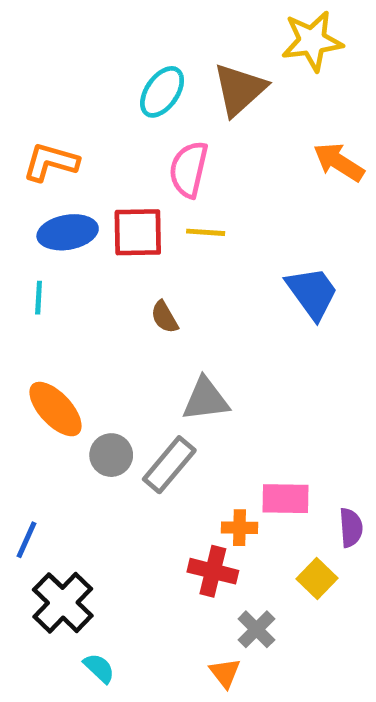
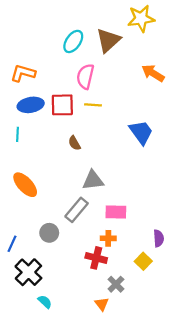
gray circle: (111, 455) -> (49, 233), moved
pink rectangle: (285, 499) -> (116, 212), moved

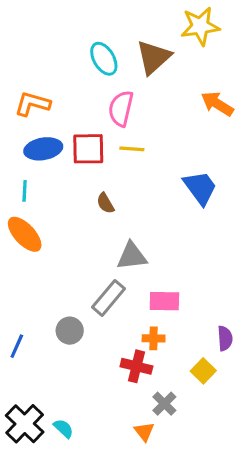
cyan ellipse: (73, 41) -> (104, 59), turned -65
orange ellipse: (25, 185) -> (25, 234), moved
black cross: (28, 272) -> (25, 424), moved

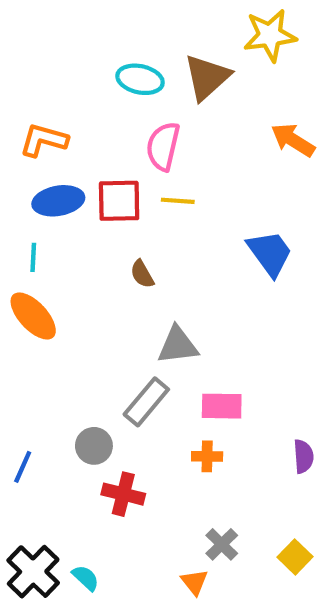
cyan ellipse: (104, 59) -> (140, 79), turned -48
red cross: (136, 366) -> (123, 494), moved
yellow square: (203, 371) -> (295, 557), moved

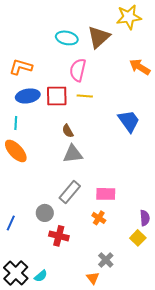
gray triangle: (178, 345) -> (73, 154), moved
orange cross: (207, 456) -> (99, 218), turned 32
yellow square: (295, 557) -> (138, 238), moved
cyan semicircle: (86, 578) -> (41, 276), turned 96

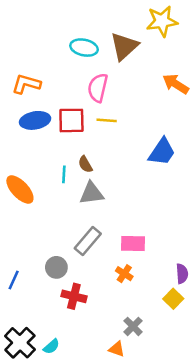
blue trapezoid: (129, 121) -> (162, 152), turned 70
cyan line: (16, 123) -> (64, 174), moved
orange triangle: (93, 278) -> (117, 349), turned -32

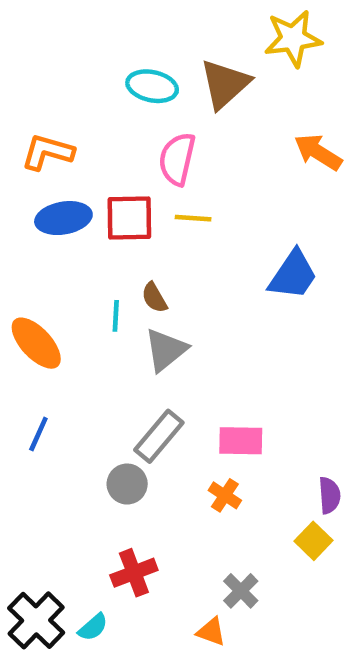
gray triangle: (92, 193) -> (166, 350), turned -32
gray circle: (56, 267) -> (127, 484), moved
blue line: (14, 280) -> (38, 434), moved
red cross: (74, 296) -> (134, 573), moved, turned -35

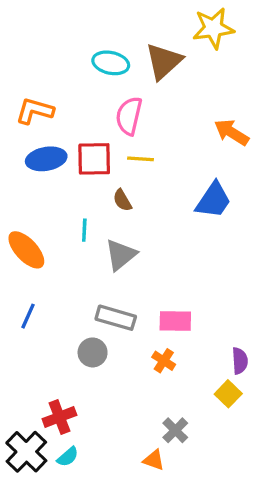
orange arrow: (318, 152) -> (232, 132), moved
brown semicircle: (154, 298) -> (122, 200), moved
gray rectangle: (159, 436) -> (116, 318), turned 66
red cross: (134, 573) -> (59, 417), moved

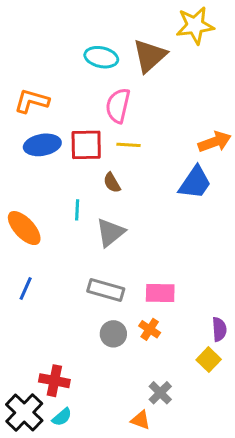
orange arrow: (232, 132) -> (215, 142), moved, turned 128
gray circle: (93, 352) -> (113, 334), moved
red cross: (59, 417) -> (54, 381), turned 32

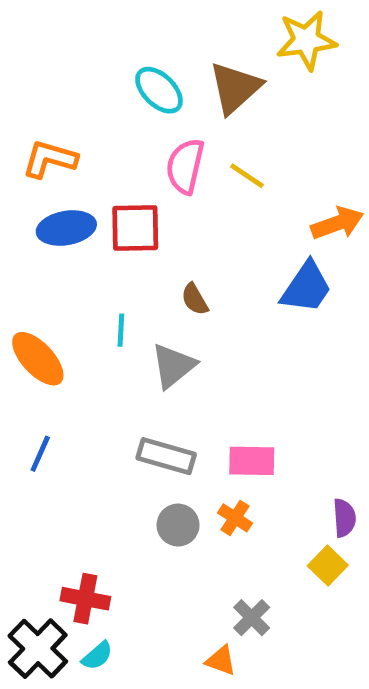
cyan ellipse: (101, 57) -> (159, 90), turned 32
yellow line: (128, 145) -> (247, 176), moved, turned 30
brown semicircle: (112, 183) -> (195, 299), moved

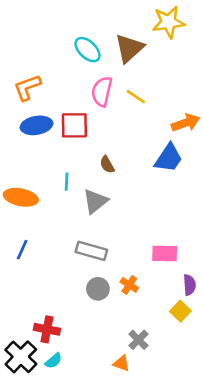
orange L-shape: (50, 159) -> (27, 87), turned -36
orange ellipse: (38, 359) -> (21, 197), turned -36
pink rectangle: (252, 461) -> (165, 254), moved

